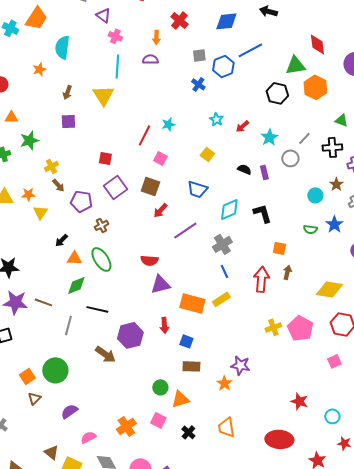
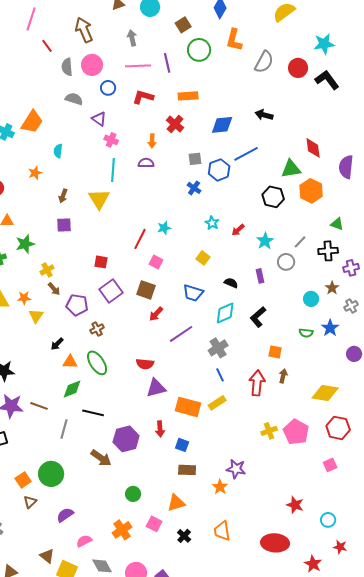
cyan semicircle: (62, 47) -> (58, 151), size x0.6
black semicircle: (244, 169) -> (231, 283), moved
black L-shape: (262, 213) -> (258, 317), turned -115
green circle: (160, 387) -> (133, 494), moved

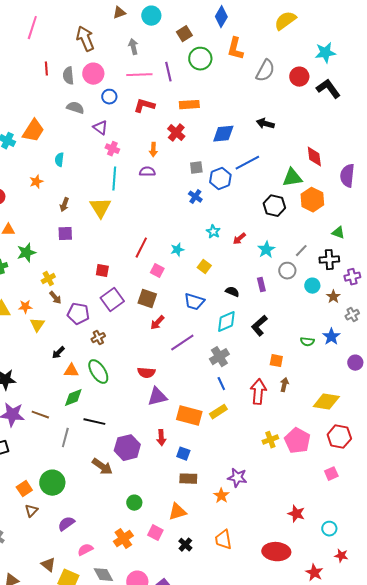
red line: (47, 46) -> (46, 69), moved, turned 32
cyan star: (164, 228) -> (177, 250), moved
cyan circle: (311, 299) -> (312, 286), moved

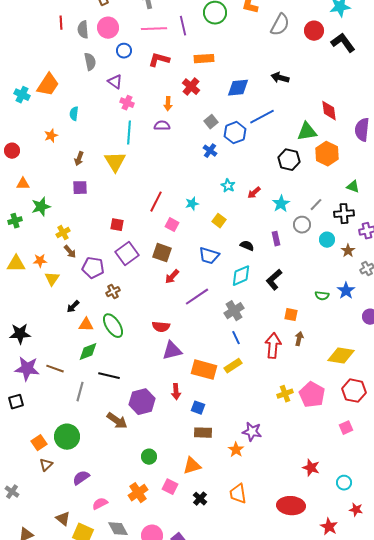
gray semicircle: (75, 108) -> (90, 62), turned 60
gray square: (196, 168) -> (211, 122), turned -32

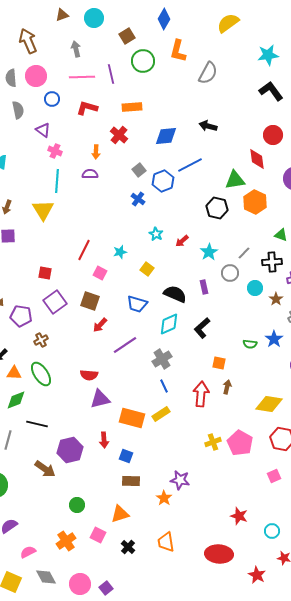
red circle: (314, 31) -> (273, 135), moved
black semicircle: (247, 246) -> (175, 294), size x1.6

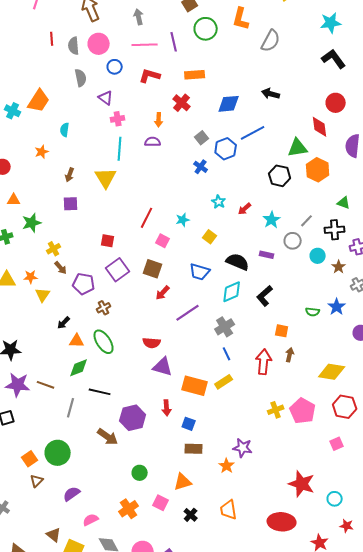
pink cross: (55, 151) -> (118, 119), turned -32
purple rectangle: (204, 287) -> (267, 255), turned -64
purple triangle: (100, 399) -> (163, 367), turned 30
red star: (239, 516) -> (302, 484), size x1.5

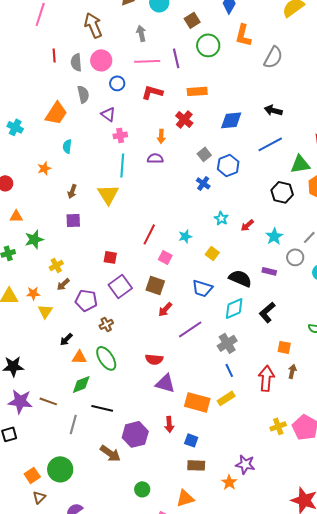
orange trapezoid: (39, 101) -> (56, 113), moved
blue line: (253, 133) -> (270, 144), moved
brown arrow: (61, 268) -> (63, 284), turned 88

